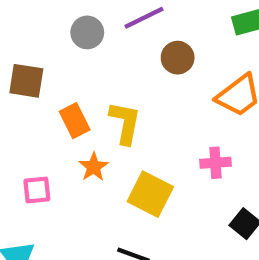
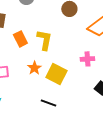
orange star: (94, 167) -> (34, 68), moved

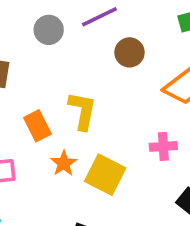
orange rectangle: (20, 39) -> (37, 126), moved

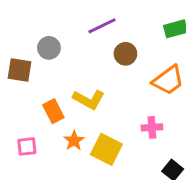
gray circle: (49, 30) -> (49, 48), moved
yellow L-shape: (83, 111) -> (89, 99), turned 108

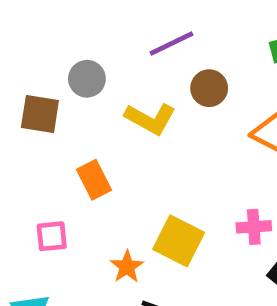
yellow L-shape: (89, 99) -> (150, 119), moved
pink cross: (152, 127) -> (254, 227), moved
orange star: (74, 141) -> (127, 267), moved

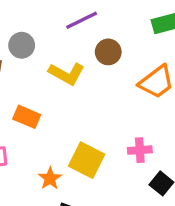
orange rectangle: (94, 180) -> (27, 117), turned -40

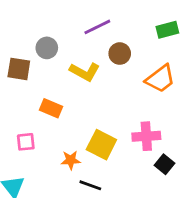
pink cross: (140, 150) -> (146, 136), size x1.4
orange star: (50, 178) -> (71, 160), turned 30

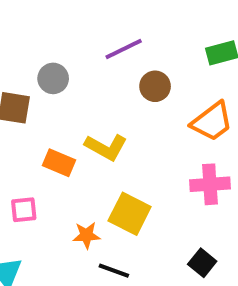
yellow L-shape: (85, 72) -> (106, 147), moved
pink cross: (146, 136) -> (210, 184), moved
black square: (165, 164) -> (202, 263), moved

